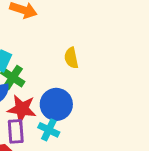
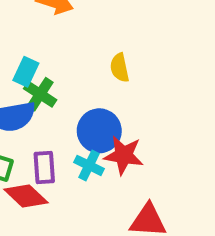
red star: (22, 109) -> (124, 155), moved

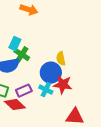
yellow semicircle: (120, 68) -> (61, 59), moved
purple rectangle: (44, 167) -> (24, 91), turned 70

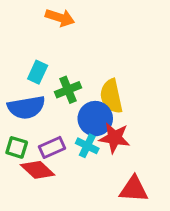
green cross: (22, 55) -> (68, 90), moved, turned 35
yellow semicircle: (61, 59) -> (111, 96), size x1.5

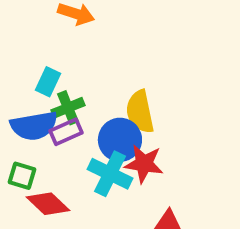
green cross: (68, 90) -> (68, 108), moved
cyan cross: (87, 146) -> (110, 174), size x1.5
purple rectangle: (52, 147) -> (66, 132), moved

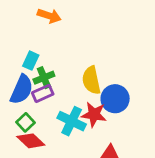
blue semicircle: (34, 126) -> (22, 90), turned -56
blue circle: (120, 140) -> (115, 99), moved
green square: (22, 176) -> (26, 122), moved, turned 30

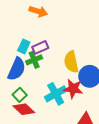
purple rectangle: (43, 93) -> (40, 47), moved
cyan cross: (72, 121) -> (56, 94), turned 35

